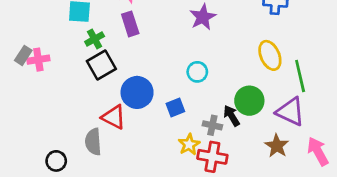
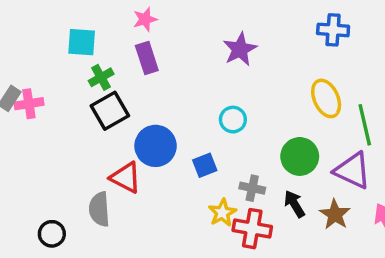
black arrow: (232, 116) -> (294, 204), moved

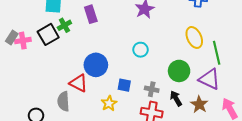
black square: (110, 111) -> (48, 34), moved
blue square: (205, 165) -> (124, 85), moved, turned 32
yellow star: (222, 213) -> (109, 103), moved

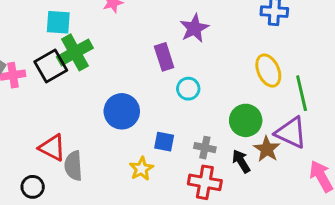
purple rectangle: (91, 14) -> (164, 57), moved
green cross: (64, 25) -> (75, 52), size x1.6
red triangle: (79, 83) -> (52, 148), moved
brown star: (199, 104) -> (267, 149), moved

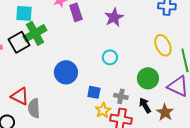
purple rectangle: (164, 57) -> (76, 12), moved
brown star: (267, 149) -> (165, 112), moved
yellow star: (141, 169) -> (103, 110), moved

